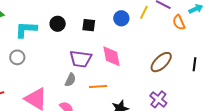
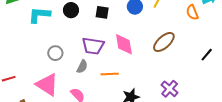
gray circle: (17, 57) -> (55, 53), moved
brown ellipse: (161, 62) -> (164, 42), moved
black line: (195, 64) -> (207, 55), turned 32

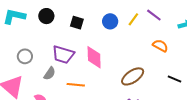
orange semicircle: (192, 12) -> (160, 46), moved, turned 133
brown ellipse: (164, 42) -> (133, 76), moved
black line: (207, 55) -> (175, 79), turned 64

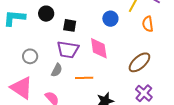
blue circle: (110, 21) -> (110, 19), moved
black square: (77, 23) -> (70, 25), moved
orange semicircle: (160, 46) -> (148, 24), moved, turned -119

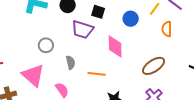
black square: (70, 25) -> (98, 12), moved
purple trapezoid: (68, 50) -> (82, 29), moved
gray semicircle: (57, 70) -> (70, 63), turned -48

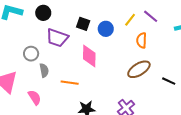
black square: (98, 12) -> (83, 24), moved
gray circle: (46, 45) -> (31, 54), moved
brown ellipse: (154, 66) -> (139, 69), moved

